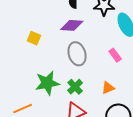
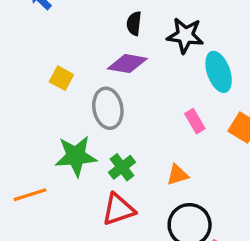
gray ellipse: (77, 54) -> (108, 108), moved

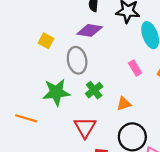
green cross: (122, 167) -> (94, 90), moved
orange line: (30, 195) -> (26, 118), turned 35
red triangle: (118, 209) -> (85, 127), turned -40

